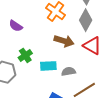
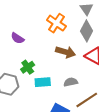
cyan rectangle: (48, 66) -> (43, 82), moved

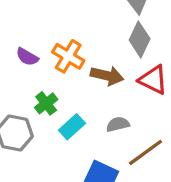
orange cross: (56, 23) -> (68, 56), moved
cyan rectangle: (43, 82) -> (72, 127), turned -35

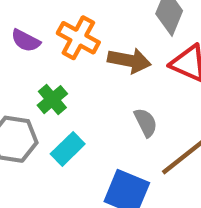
gray semicircle: (118, 124) -> (146, 123), turned 80
cyan rectangle: (72, 127) -> (68, 149), moved

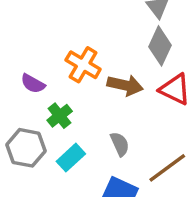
purple semicircle: (26, 41) -> (33, 84), moved
gray semicircle: (146, 123) -> (120, 144), moved

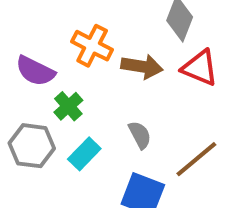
purple semicircle: (33, 84) -> (35, 71), size x1.4

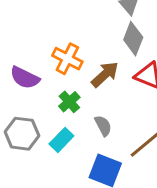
brown arrow: (142, 67) -> (105, 74), turned -52
green cross: (68, 106) -> (69, 102), moved

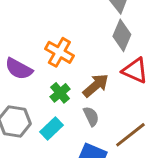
brown arrow: (105, 74) -> (96, 85), moved

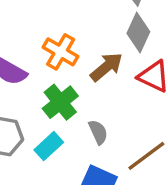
brown arrow: (96, 85) -> (106, 67), moved
green cross: (60, 93) -> (60, 102), size x1.4

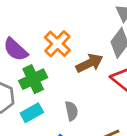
green cross: (60, 102) -> (33, 79), moved

